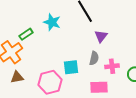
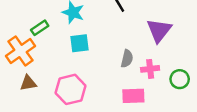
purple triangle: (101, 36) -> (159, 30), moved, size x1.5
cyan square: (71, 67) -> (80, 43), moved

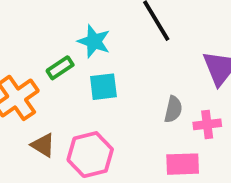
green rectangle: (40, 28) -> (60, 68), moved
brown triangle: (28, 83) -> (43, 145), moved, turned 42

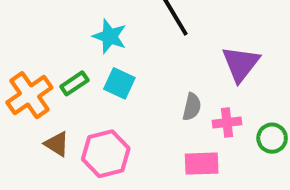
green rectangle: (60, 68) -> (74, 83), moved
cyan square: (103, 87) -> (119, 83), turned 32

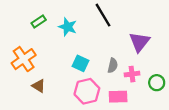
green rectangle: (74, 83) -> (39, 21), moved
cyan square: (119, 83) -> (80, 63), moved
pink hexagon: (106, 154) -> (87, 91), moved

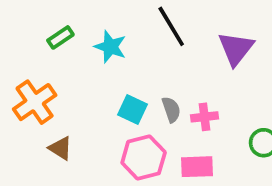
purple triangle: (140, 42) -> (236, 49), moved
gray semicircle: (113, 65) -> (171, 109), moved, turned -32
pink cross: (132, 74) -> (204, 117), moved

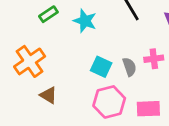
pink cross: (204, 117) -> (154, 59), moved

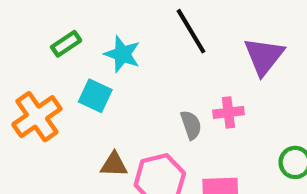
cyan square: (101, 67) -> (95, 96), moved
brown triangle: (48, 95) -> (114, 165), moved, turned -30

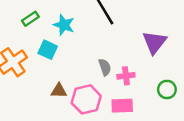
purple triangle: (264, 56) -> (154, 42), moved
pink cross: (228, 112) -> (126, 76), moved

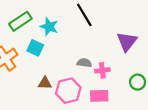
green rectangle: (30, 19) -> (20, 21), size x1.5
gray semicircle: (105, 67) -> (84, 63), turned -64

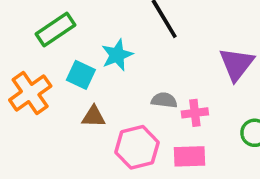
cyan star: (49, 27) -> (117, 55), moved, turned 30
brown triangle: (45, 83) -> (94, 117), moved

